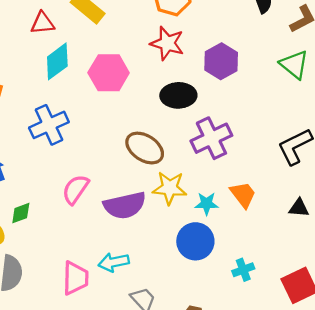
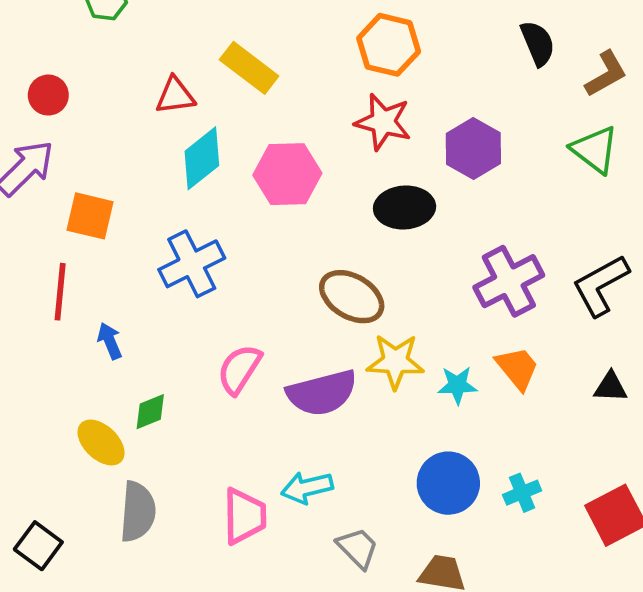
purple cross: (211, 138) -> (509, 281), moved
blue circle: (195, 241) -> (448, 483), moved

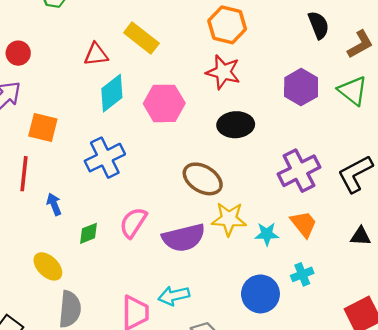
purple hexagon: (473, 148) -> (301, 87), moved
green diamond: (150, 412) -> (88, 233), moved
cyan cross: (522, 493) -> (302, 274), moved

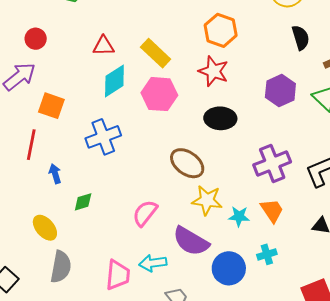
yellow rectangle: (141, 38) -> (156, 53), moved
pink semicircle: (133, 223) -> (145, 213), moved
purple semicircle: (184, 238) -> (191, 241), moved, turned 39

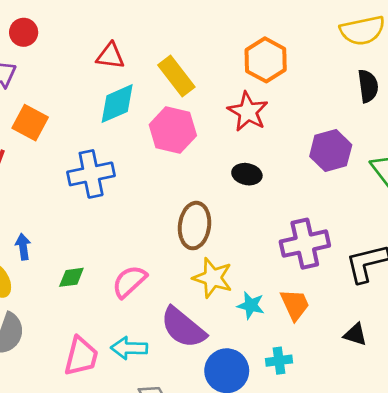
black ellipse: (220, 118) -> (247, 174), size x0.7
brown ellipse: (187, 163) -> (195, 226), turned 52
blue arrow: (55, 174) -> (23, 247), moved
green diamond: (83, 202) -> (71, 277), moved

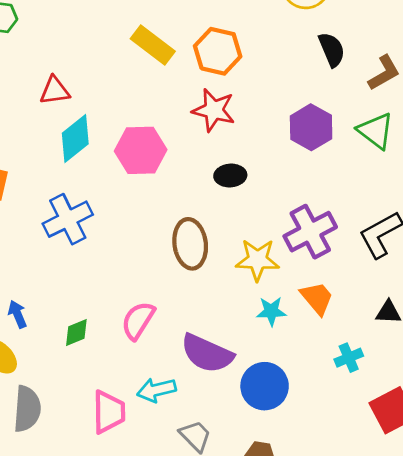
yellow rectangle: (176, 76) -> (153, 45), moved
yellow star: (213, 278) -> (257, 260), moved
cyan cross: (279, 361) -> (349, 358), moved

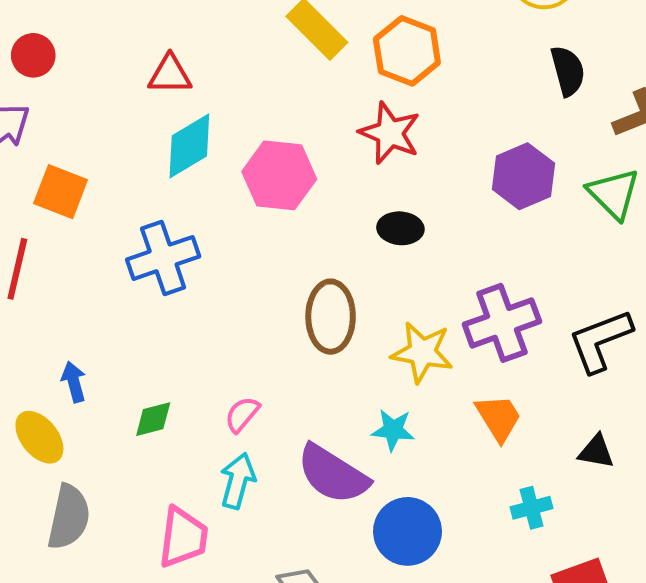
cyan star: (271, 311) -> (393, 430), moved
pink semicircle: (138, 320) -> (242, 414), size x0.7
cyan arrow: (156, 390) -> (238, 481), moved, turned 111

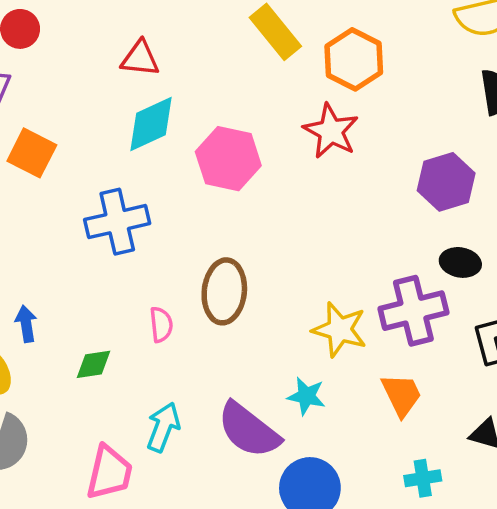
black ellipse: (400, 228) -> (460, 262), moved
brown ellipse: (331, 317) -> (224, 291), moved
pink semicircle: (242, 414) -> (161, 325), moved, turned 128

